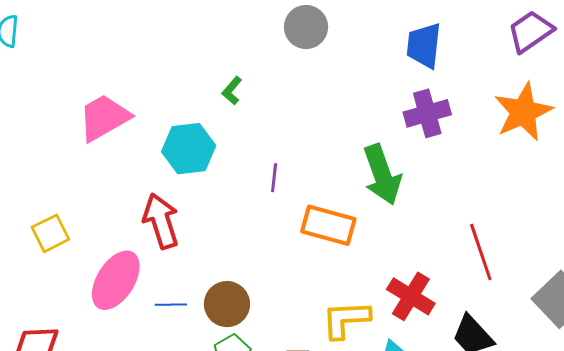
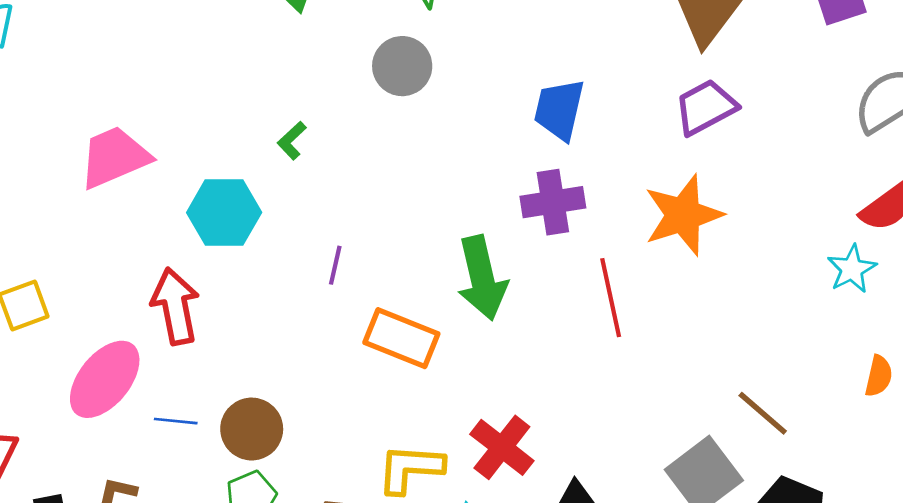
red line: (481, 252) -> (611, 298), moved

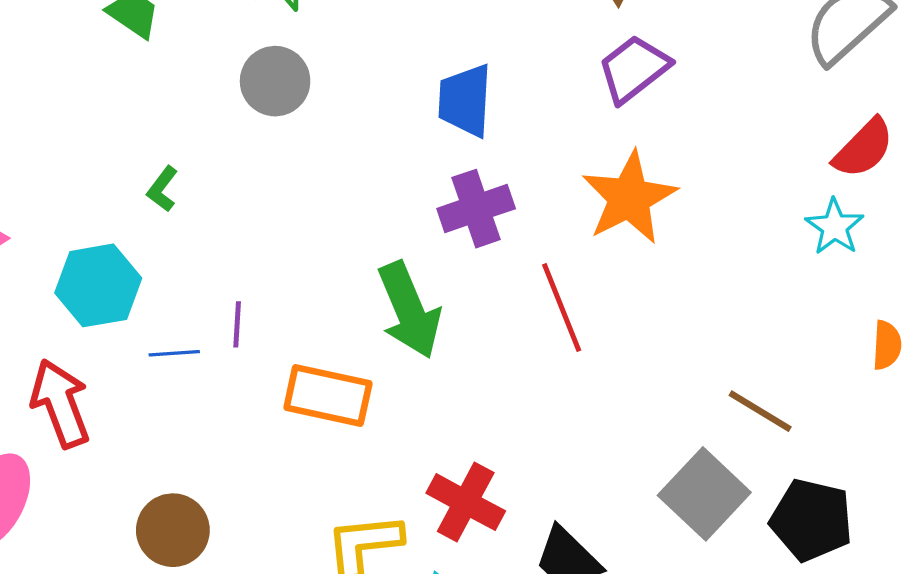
blue line: (176, 421) -> (174, 353), moved

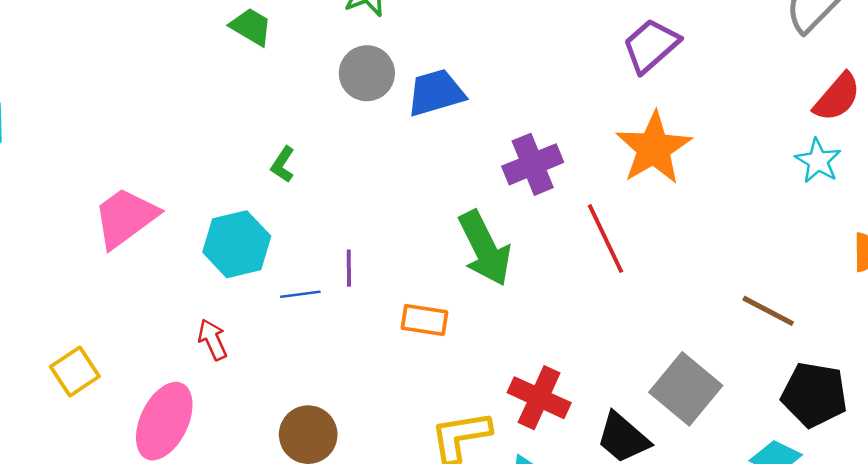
blue trapezoid: (465, 100) -> (436, 93), moved, turned 74
orange rectangle: (328, 396) -> (424, 320), size x0.7
red arrow: (60, 403) -> (213, 340), size x0.6
gray square: (704, 494) -> (686, 389), moved

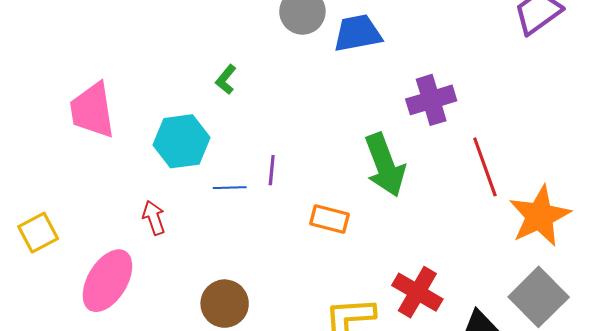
orange star: (654, 148) -> (540, 216), moved
pink trapezoid: (125, 218) -> (92, 110), turned -68

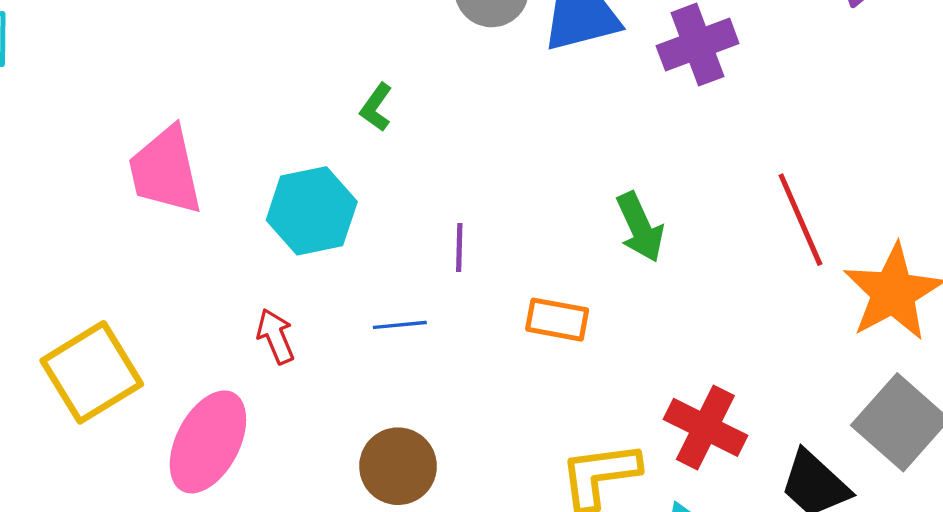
purple cross: (431, 100) -> (698, 45), moved
green arrow: (385, 165) -> (640, 227), size x0.7
blue line: (230, 188) -> (400, 325), moved
yellow square: (38, 233) -> (92, 372), size x1.5

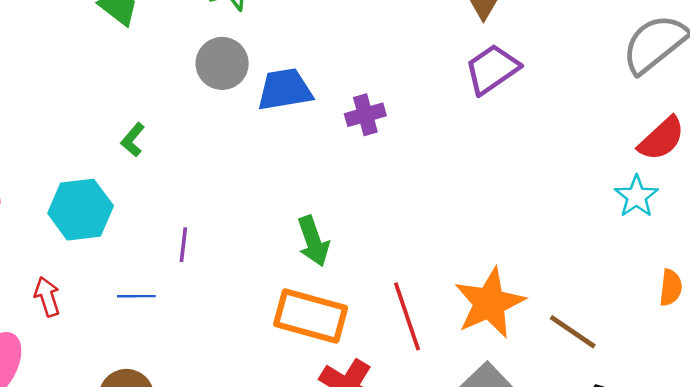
purple cross: (698, 45) -> (365, 115), size x0.7
red line: (800, 220) -> (407, 316), moved
orange rectangle: (557, 320) -> (311, 316), moved, size x1.6

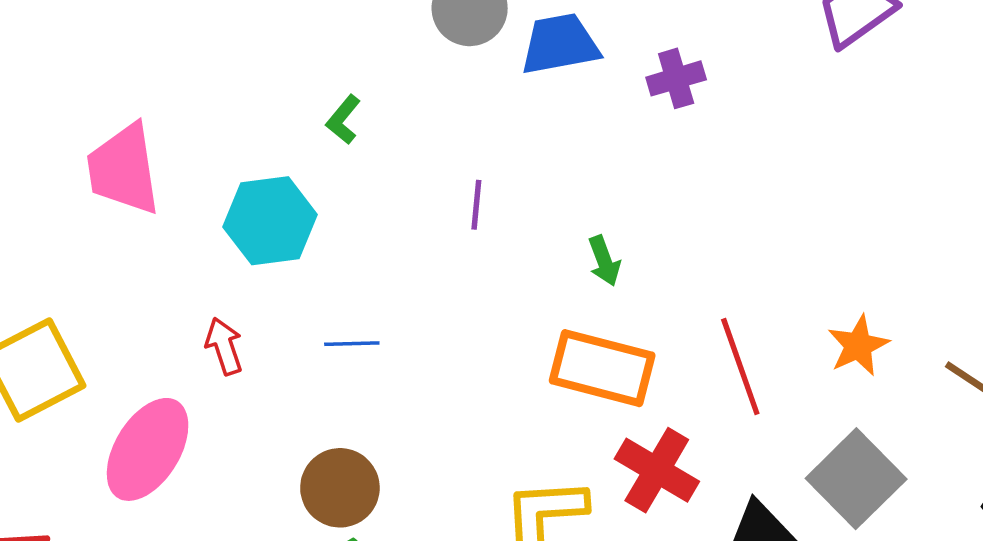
green arrow: (313, 241) -> (604, 261), size x0.7
purple line: (183, 245) -> (476, 205), moved
orange star: (490, 303) -> (858, 346), size x0.6

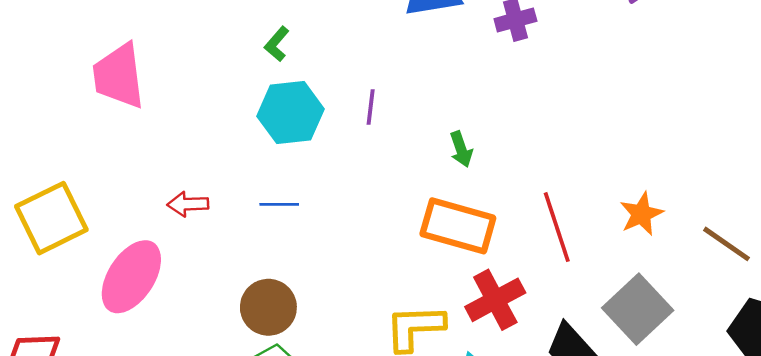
cyan hexagon: (270, 221) -> (291, 113), moved
red arrow: (224, 346) -> (188, 204), turned -75
red cross: (657, 470) -> (495, 300), turned 30

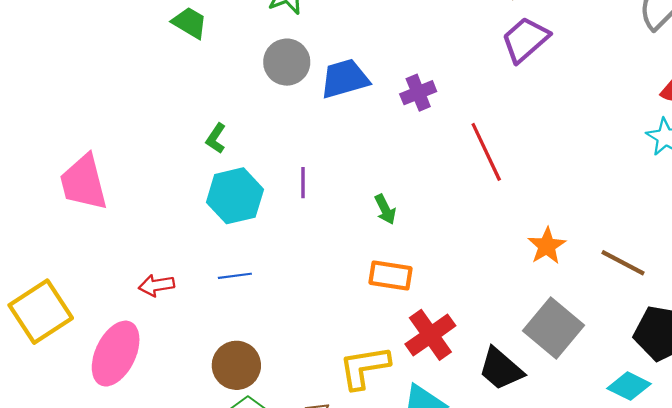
orange rectangle: (458, 226) -> (391, 275), size x0.7
red line: (557, 227) -> (486, 152), moved

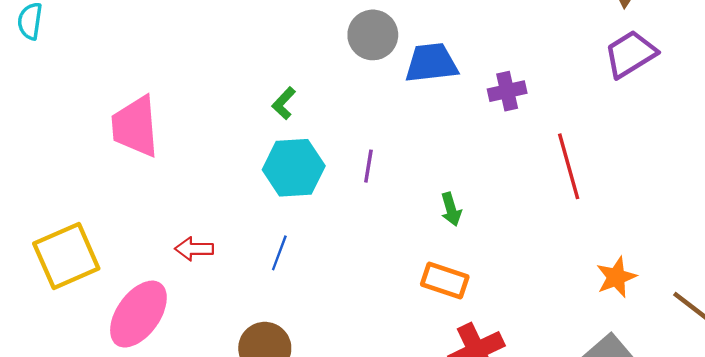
blue line: (235, 276) -> (279, 253), turned -72

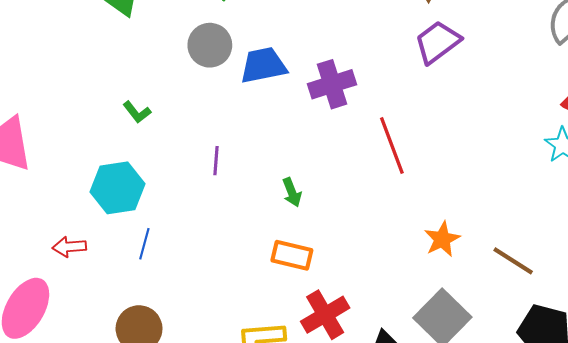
purple cross: (507, 91) -> (332, 84), size x1.4
green L-shape: (284, 103) -> (137, 112), turned -76
cyan hexagon: (294, 168) -> (118, 188), moved

